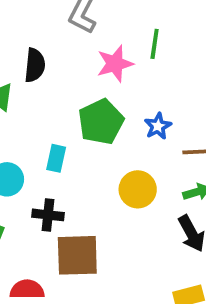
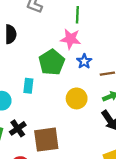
pink star: (115, 64) -> (70, 39), moved, turned 30
black cross: (48, 215) -> (18, 128), moved, turned -35

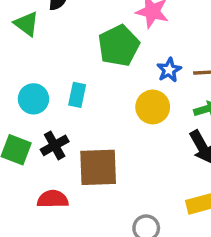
blue star: (84, 61) -> (169, 70), moved
cyan rectangle: (28, 86) -> (77, 95), moved

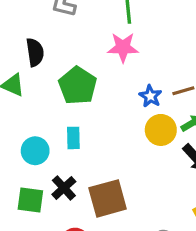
green pentagon: (119, 46) -> (78, 86), moved
yellow circle: (153, 107) -> (161, 130), moved

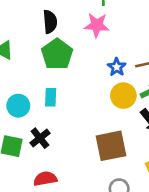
black semicircle: (35, 52) -> (50, 22), moved
brown square: (108, 198) -> (111, 146), moved

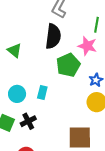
black semicircle: (50, 22) -> (53, 36), size x1.4
green pentagon: (57, 54) -> (68, 65), moved

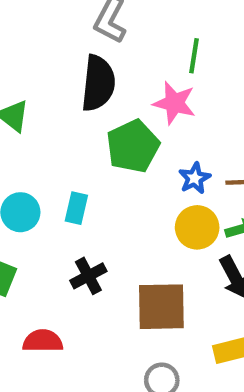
black cross: (28, 121) -> (88, 276), moved

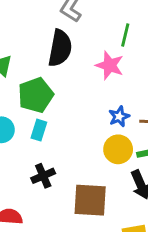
green pentagon: (133, 146) -> (36, 95), moved

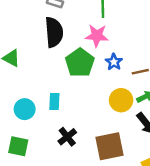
green pentagon: (36, 95) -> (80, 63), moved
blue star: (119, 116) -> (114, 62), moved

